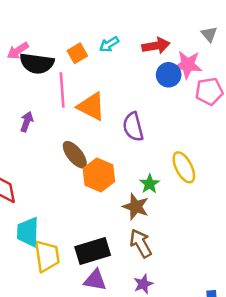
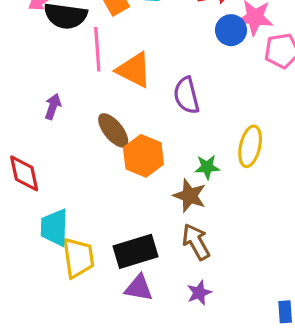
purple arrow: (27, 122) -> (53, 107), moved
yellow ellipse: (184, 167) -> (250, 146), turned 40
green star: (150, 184) -> (207, 167), turned 30

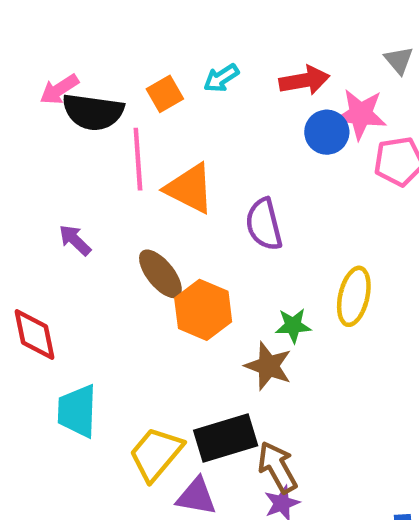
purple arrow: (53, 107) -> (75, 240), turned -65
brown arrow: (196, 242) -> (277, 467), moved
black rectangle: (136, 251) -> (226, 438), moved
yellow trapezoid: (78, 258) -> (156, 454), moved, turned -132

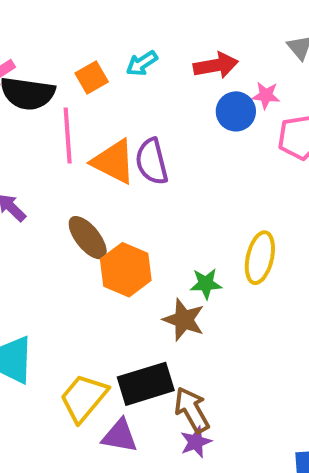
pink star: (361, 114) -> (266, 95), size x0.6
purple semicircle: (264, 224) -> (152, 162), moved

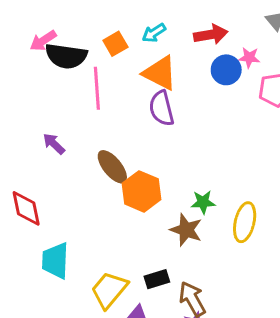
orange triangle: (114, 162) -> (160, 73), moved
yellow ellipse: (260, 258) -> (245, 222), moved
black rectangle: (146, 384) -> (157, 279), size x0.6

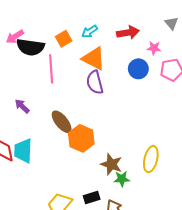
blue circle: (226, 70) -> (138, 69), moved
green star: (203, 202) -> (122, 179), moved
cyan trapezoid: (55, 261) -> (23, 151), moved

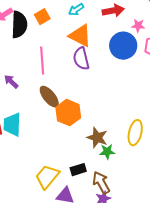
orange square: (64, 39) -> (42, 17), moved
black semicircle: (30, 47) -> (19, 25), turned -96
pink line: (51, 69) -> (42, 61), moved
blue circle: (138, 69) -> (123, 46), size x1.4

